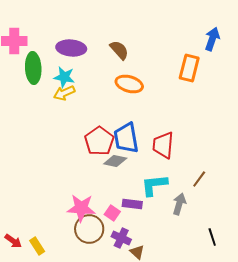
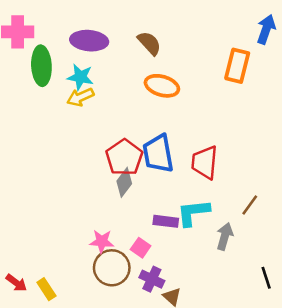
gray diamond: (115, 161) -> (124, 182), moved, turned -65
purple rectangle: (132, 204) -> (166, 221), moved
pink star: (81, 208) -> (102, 241), size x0.7

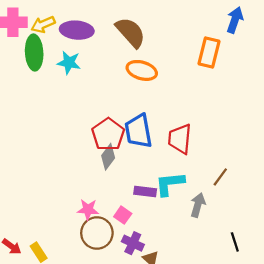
brown semicircle: (149, 43) -> (131, 32), size x1.4
yellow arrow: (80, 97) -> (43, 24), moved

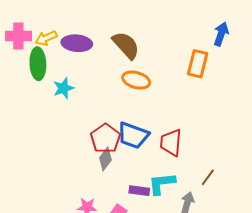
cyan star: (69, 63) -> (63, 88), moved, turned -30
blue trapezoid: (138, 131) -> (133, 135), turned -60

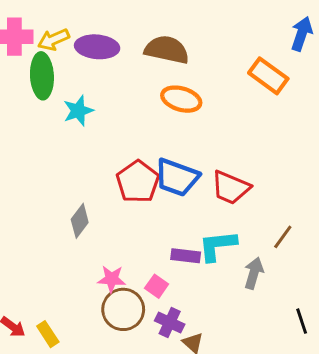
brown semicircle: (126, 45) -> (167, 50), turned -36
orange rectangle: (198, 64) -> (268, 76), turned -68
red trapezoid: (171, 143) -> (231, 188), turned -72
gray diamond: (105, 159) -> (80, 221), moved

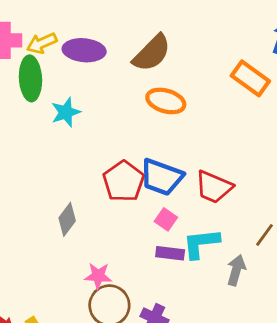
brown semicircle: (167, 50) -> (152, 53), turned 123
pink square: (157, 286) -> (166, 219), moved

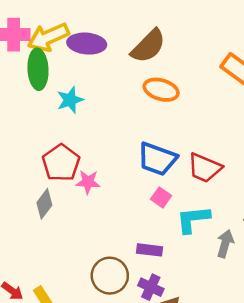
yellow arrow: (42, 43) -> (48, 37), size x1.5
red pentagon: (124, 181) -> (61, 163), moved
gray diamond: (67, 219) -> (44, 204), moved
purple rectangle: (170, 253) -> (150, 250), moved
pink star: (98, 276) -> (88, 182), moved

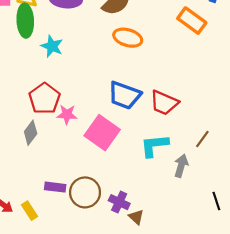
cyan star: (70, 100) -> (52, 46), turned -30
pink square: (161, 197) -> (102, 133), moved, size x2.0
purple rectangle: (150, 250) -> (55, 187), moved

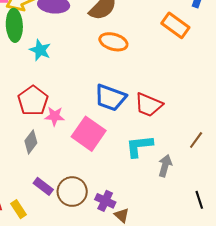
gray diamond: (31, 133) -> (31, 142), moved
brown line: (202, 139) -> (196, 140), moved
purple rectangle: (55, 187) -> (43, 186), turned 30

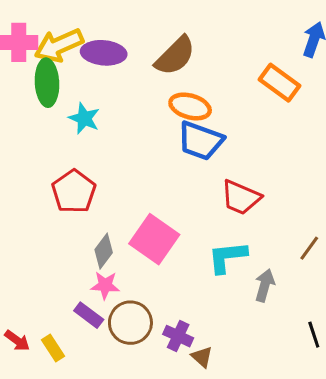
blue trapezoid: (110, 98) -> (201, 141), moved
pink star: (55, 116) -> (105, 285), moved
gray diamond: (31, 142) -> (104, 251), moved

